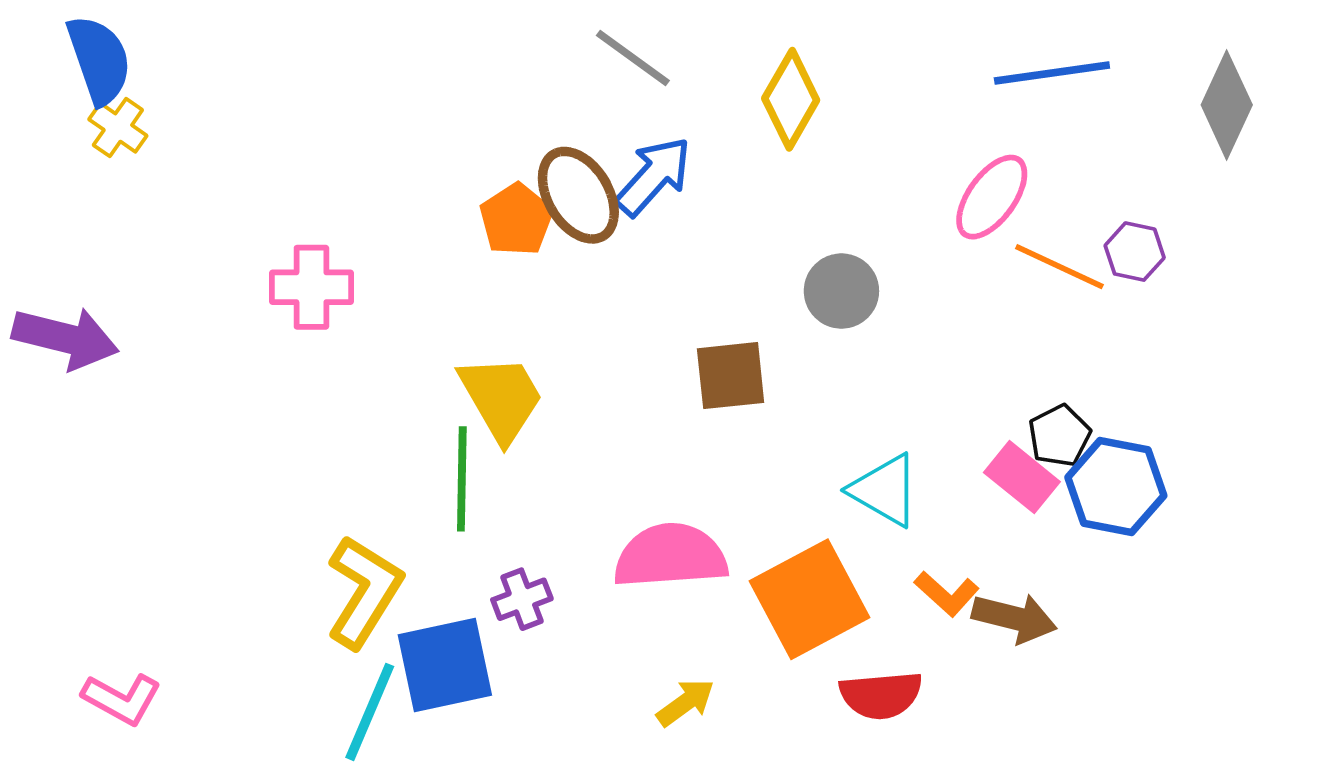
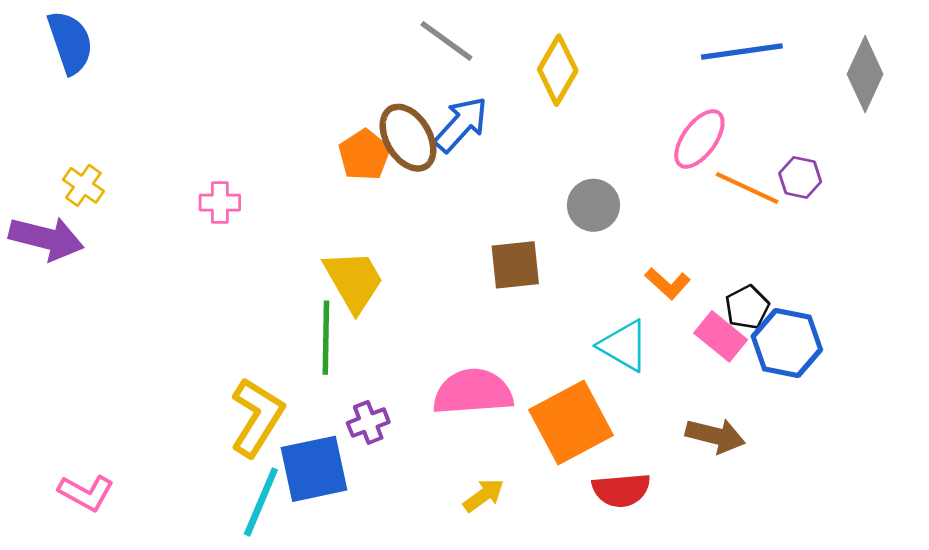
yellow cross: (118, 128) -> (83, 185), moved
pink cross: (311, 287) -> (220, 203), size x0.7
orange L-shape: (947, 594) -> (668, 283), moved

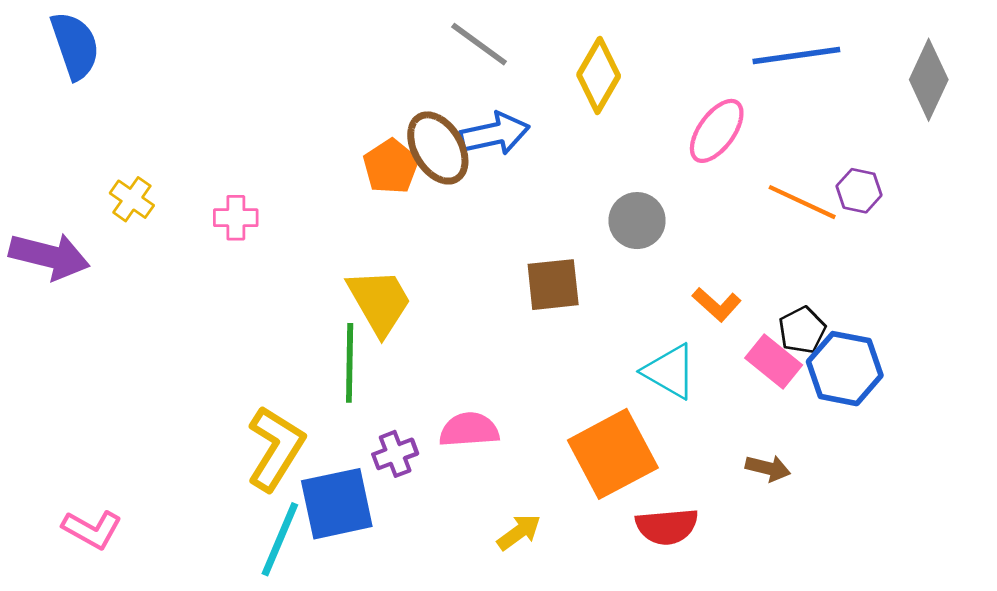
blue arrow: (461, 124) -> (495, 134), turned 36
pink ellipse: (699, 139) -> (717, 131), moved
yellow cross: (83, 185) -> (132, 199), moved
pink semicircle: (473, 392) -> (469, 430), moved, size x0.7
brown arrow: (715, 436) -> (768, 468), size x0.7

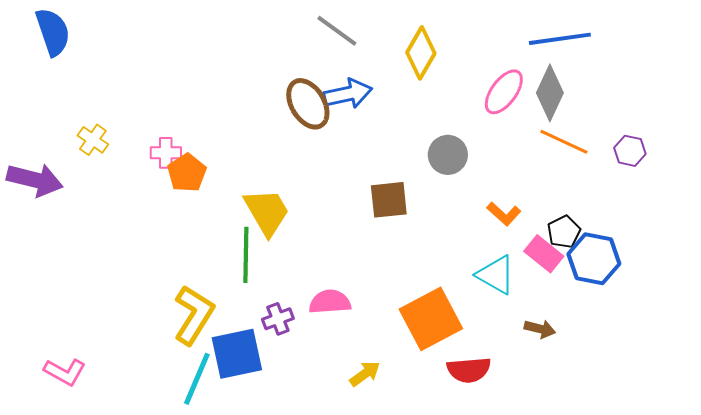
gray diamond: (929, 80) -> (550, 93), moved
orange pentagon: (391, 166) -> (187, 173), moved
purple hexagon: (859, 191) -> (630, 151), moved
cyan triangle: (670, 371) -> (496, 275), moved

